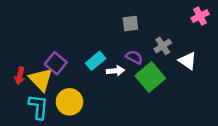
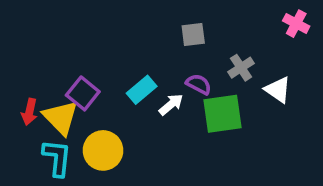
pink cross: (200, 16) -> (296, 24), turned -35
white arrow: (115, 71) -> (171, 104), turned -35
green square: (150, 77) -> (223, 114), turned 32

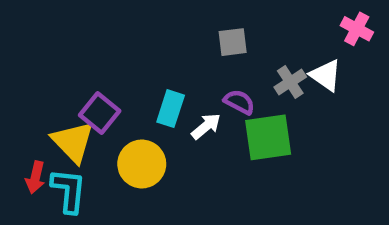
cyan rectangle: (142, 90) -> (171, 109), turned -32
white triangle: (278, 90) -> (326, 75), moved
red arrow: (29, 112) -> (35, 177), moved
yellow circle: (103, 150) -> (142, 164), moved

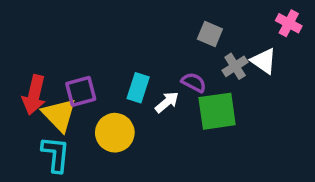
gray square: (233, 42) -> (210, 34), moved, turned 30
purple square: (100, 113) -> (81, 91), turned 36
red arrow: (35, 177) -> (34, 95), moved, size x1.5

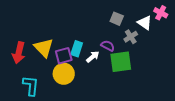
white triangle: (264, 61) -> (145, 23), moved
purple square: (81, 91) -> (64, 56), moved
yellow triangle: (59, 115) -> (44, 48), moved

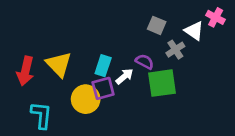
purple square: (64, 56) -> (103, 88), moved

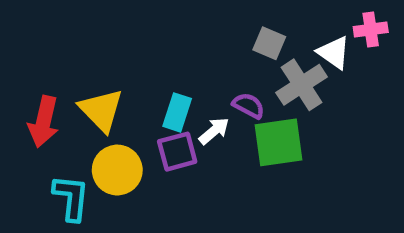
pink cross: (216, 17) -> (371, 29), turned -36
gray cross: (175, 50) -> (302, 85), size x1.5
yellow circle: (86, 99) -> (117, 170), moved

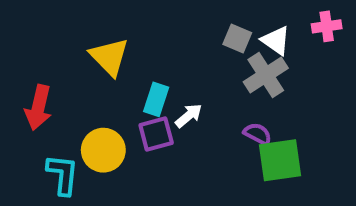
white triangle: (334, 53) -> (276, 41), moved
purple semicircle: (249, 106) -> (258, 134), moved
yellow triangle: (101, 110) -> (109, 57), moved
green square: (278, 142) -> (280, 160), moved

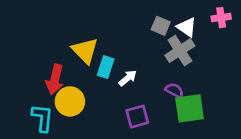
yellow triangle: (109, 57) -> (85, 51), moved
red arrow: (38, 108) -> (55, 79), moved
purple square: (156, 134) -> (137, 117), moved

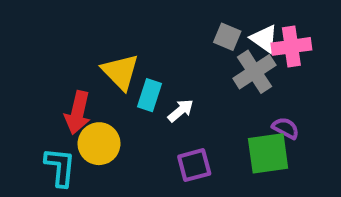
pink cross: (221, 18) -> (291, 46), moved, size x1.4
purple semicircle: (174, 90) -> (286, 128), moved

